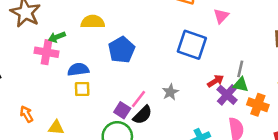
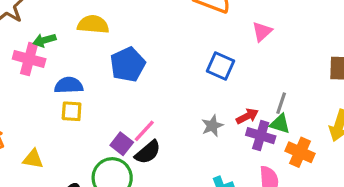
blue square: (192, 45) -> (220, 66), size x0.7
gray star: (170, 92) -> (212, 126), moved
purple cross: (227, 95) -> (261, 136), turned -30

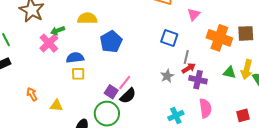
pink cross: (29, 59) -> (49, 43), turned 36
gray line: (281, 103) -> (186, 57), moved
green triangle: (280, 124) -> (229, 73), moved
orange cross: (300, 152) -> (219, 38), moved, size x1.4

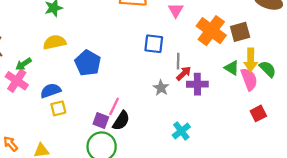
brown square: (246, 33) -> (240, 32), moved
orange cross: (219, 38) -> (211, 31), turned 30
green triangle: (229, 73) -> (232, 68), turned 32
pink semicircle: (205, 108) -> (249, 79), moved

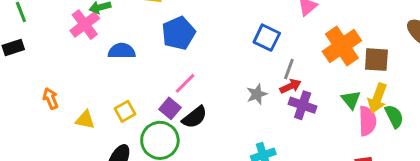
pink line: (114, 106) -> (185, 83), moved
yellow square: (58, 108) -> (125, 111), moved, turned -35

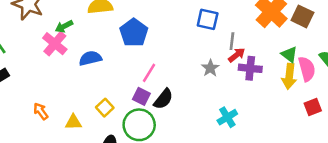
brown square: (376, 60) -> (302, 16), turned 35
yellow arrow: (377, 98) -> (289, 76), moved

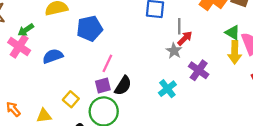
blue pentagon: (134, 33) -> (90, 28), turned 30
gray star: (210, 68) -> (174, 51), moved
purple cross: (250, 68) -> (199, 70), moved, turned 36
purple square: (141, 96) -> (103, 86), turned -35
cyan cross: (227, 117) -> (167, 89), moved

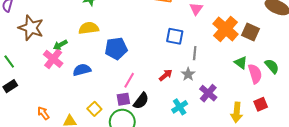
red arrow: (185, 38) -> (166, 75), moved
yellow arrow: (235, 52) -> (237, 112), moved

